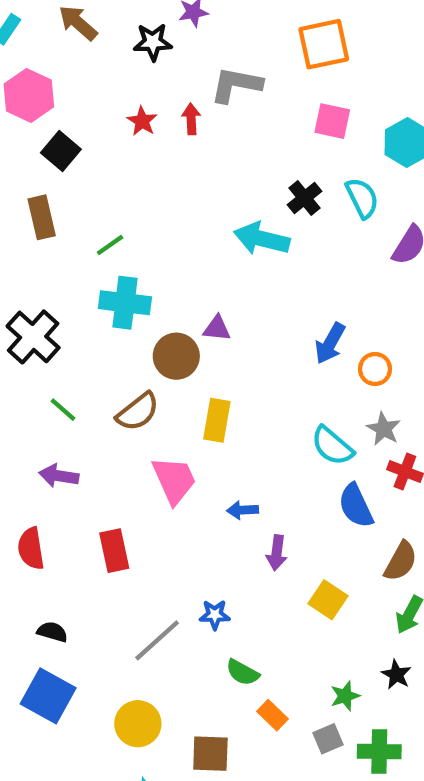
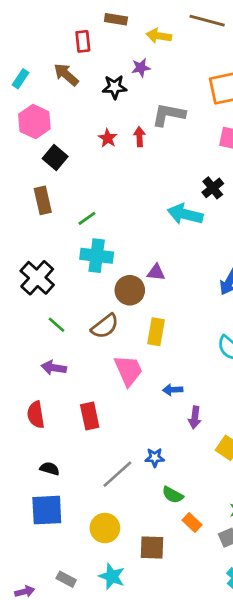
blue square: (48, 696) -> (47, 510), turned -32

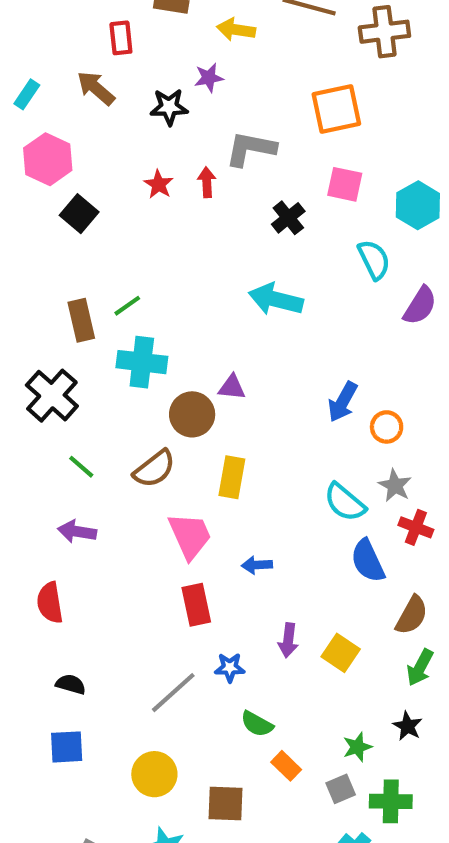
black cross: (213, 188) -> (288, 218), moved
brown rectangle: (43, 200) -> (81, 320), moved
red rectangle: (90, 416) -> (196, 605), moved
purple arrow: (195, 417) -> (288, 640), moved
blue square: (47, 510) -> (67, 747), size x0.7

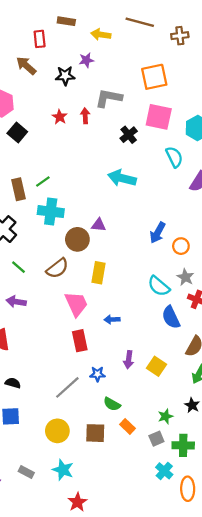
brown cross: (384, 32) -> (180, 36), size x0.7
pink square: (345, 184) -> (159, 117), size x1.4
brown square: (226, 803) -> (95, 433), moved

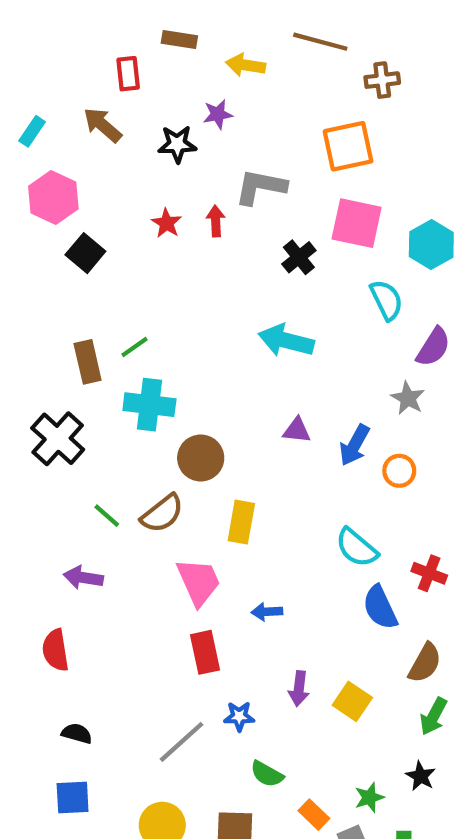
brown cross: (180, 36) -> (382, 80), moved
purple triangle: (99, 225) -> (297, 430), moved
green line: (18, 267) -> (107, 516), moved
gray star: (185, 277) -> (408, 398), moved
orange rectangle: (128, 426) -> (314, 815), moved

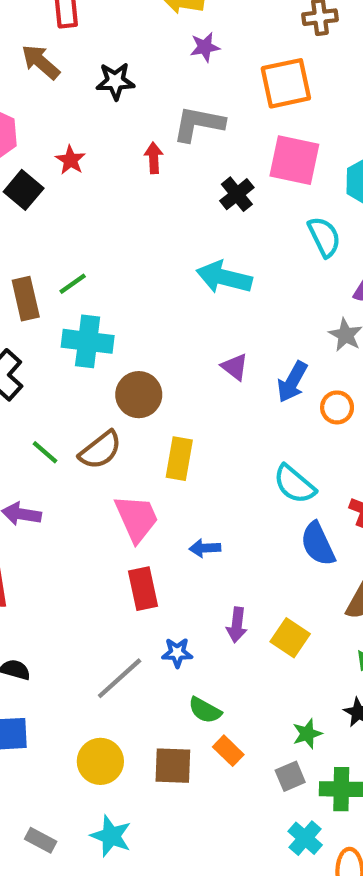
purple star: (218, 114) -> (205, 47), moved
red star: (167, 223) -> (71, 160), moved
purple triangle: (297, 430) -> (235, 367), turned 32
orange rectangle: (314, 815) -> (228, 751), moved

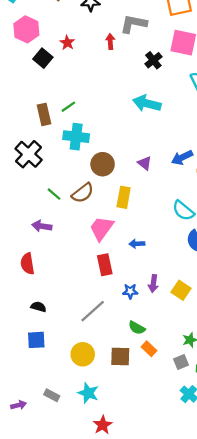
purple triangle: (235, 367) -> (145, 163), moved
blue arrow: (292, 382) -> (182, 158), turned 35
pink trapezoid: (137, 518) -> (101, 228), turned -120
blue star: (177, 653) -> (130, 291), moved

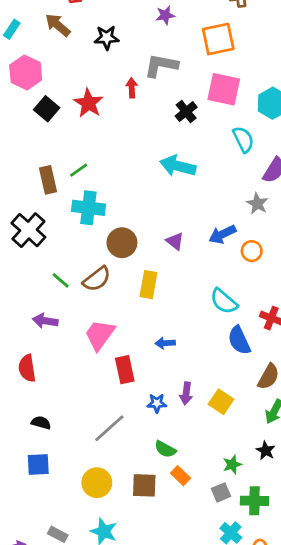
red star: (67, 43) -> (88, 103), moved, size x1.5
pink trapezoid: (101, 228) -> (100, 335), moved

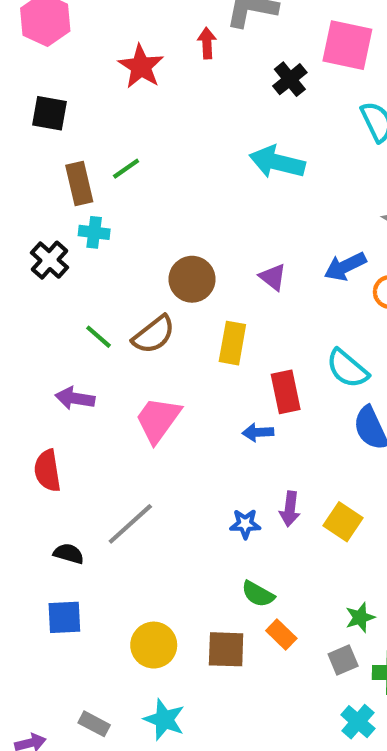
black square: (47, 109) -> (49, 113), moved, turned -30
cyan cross: (88, 208) -> (94, 232), moved, size x0.6
black cross: (28, 230) -> (49, 260), size x0.7
red rectangle: (125, 370) -> (286, 392), moved
gray line: (109, 428) -> (130, 524), moved

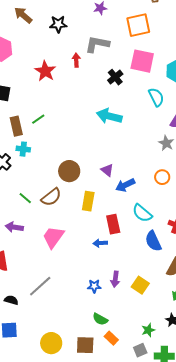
blue arrow: (345, 266) -> (125, 185), moved

